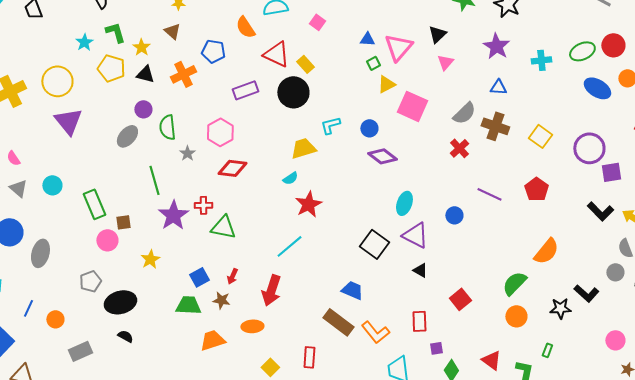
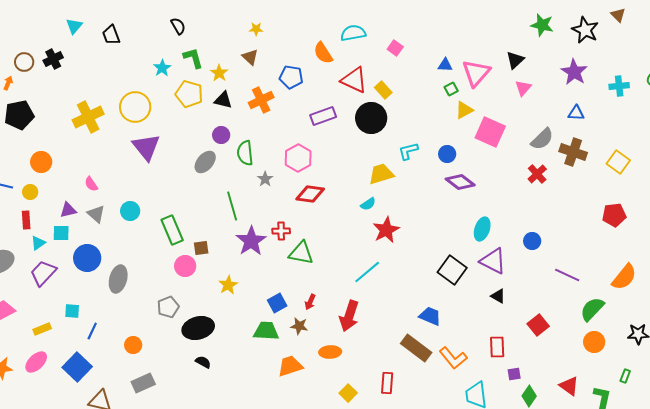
red pentagon: (536, 189) -> (614, 215), turned 30
purple line: (489, 194) -> (567, 275), moved
blue line: (28, 308) -> (92, 331), moved
gray rectangle: (80, 351) -> (143, 383), moved

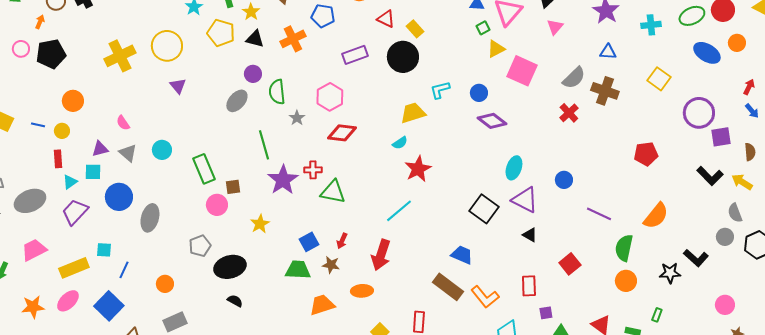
red triangle: (354, 80) -> (386, 19), size x0.7
purple triangle: (146, 147) -> (178, 86), size x0.6
yellow square: (618, 162) -> (659, 79), moved
green semicircle: (592, 309) -> (624, 248), turned -32
yellow rectangle: (42, 329) -> (74, 268), size x1.6

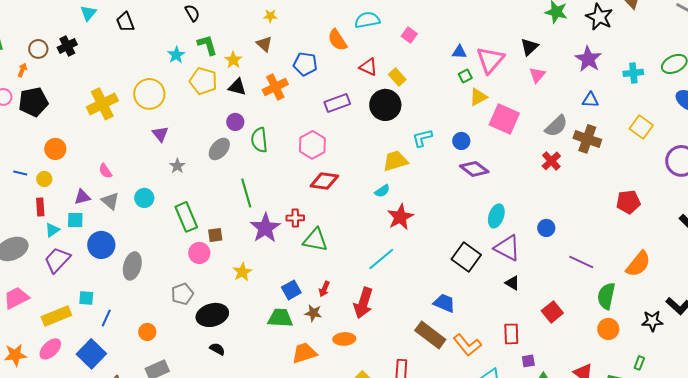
gray star: (297, 118) -> (177, 166), moved

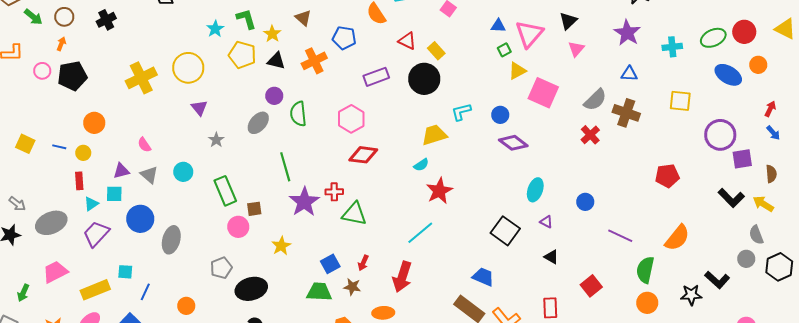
brown circle: (38, 49) -> (64, 17), moved
yellow square: (641, 127) -> (680, 101), turned -30
purple triangle: (507, 248) -> (546, 222), size x0.5

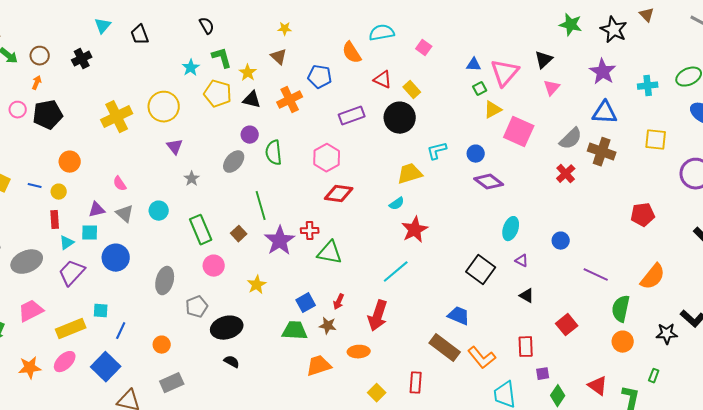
blue triangle: (629, 74) -> (605, 113), size x1.5
brown square: (254, 209) -> (239, 234), moved, turned -35
gray ellipse: (171, 240) -> (165, 281), moved

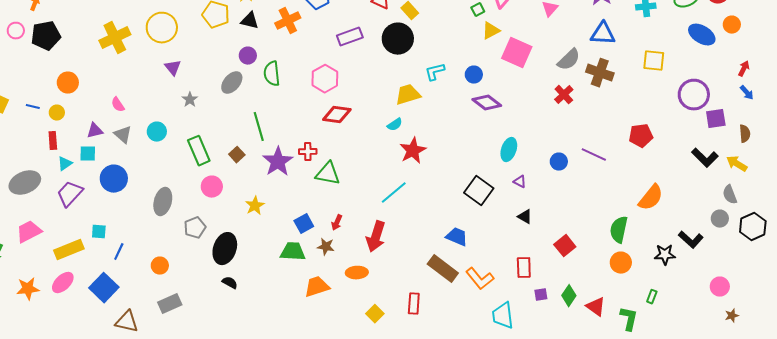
purple line: (596, 275) -> (594, 155), moved
black ellipse: (227, 328) -> (225, 249), turned -56
green diamond: (558, 396) -> (569, 296), moved

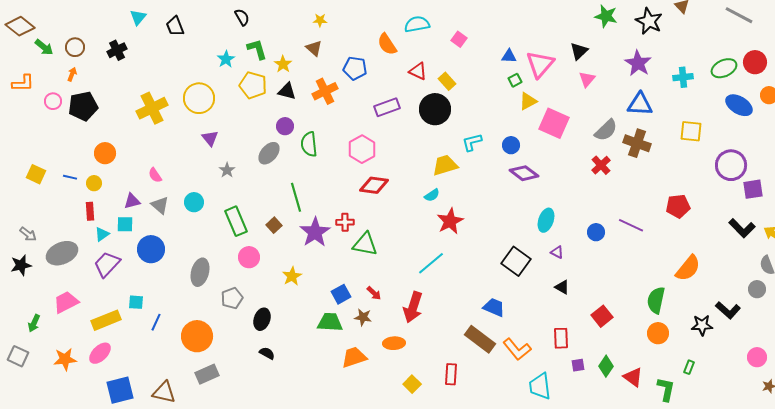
red arrow: (337, 223) -> (374, 293), turned -70
black ellipse: (225, 249) -> (262, 319), size x0.7
orange circle: (160, 266) -> (197, 336), size x1.8
blue square: (104, 288) -> (120, 390), moved, turned 32

